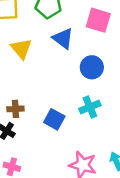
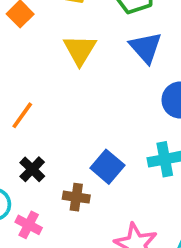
brown cross: (15, 109) -> (76, 197), moved

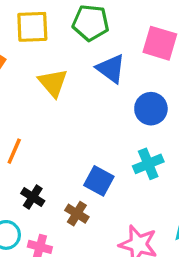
brown cross: (76, 197) -> (77, 214), turned 35

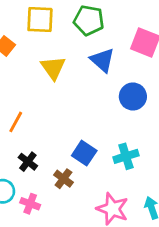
cyan cross: (148, 164) -> (126, 156), moved

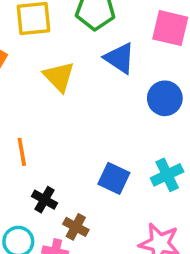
orange line: (16, 122) -> (22, 152), turned -30
brown cross: (63, 179) -> (76, 227), moved

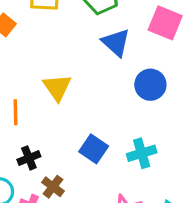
yellow triangle: (59, 77) -> (57, 87), moved
black cross: (44, 200) -> (29, 158), turned 30

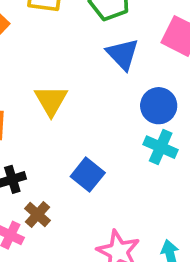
cyan cross: (142, 153) -> (161, 147), moved, turned 36

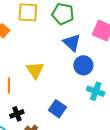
blue circle: (159, 106) -> (83, 65), moved

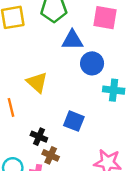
blue triangle: (72, 43) -> (72, 40), turned -30
black cross: (17, 114) -> (39, 137), moved, turned -32

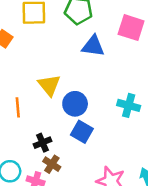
blue circle: (92, 63) -> (75, 104), moved
black cross: (39, 137) -> (43, 143), turned 35

